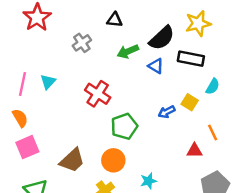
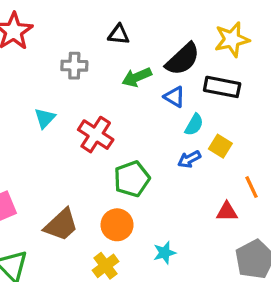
gray cross: (82, 43) -> (74, 66), turned 36
cyan triangle: (48, 82) -> (45, 118), moved
cyan semicircle: (213, 86) -> (194, 125), moved

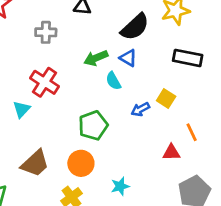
green arrow: (137, 77) -> (96, 58), moved
black rectangle: (222, 87) -> (188, 58), moved
cyan triangle: (45, 118) -> (22, 109), moved
cyan semicircle: (194, 125) -> (113, 81), moved, turned 120
red cross: (96, 135) -> (44, 82), moved

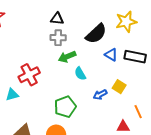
gray cross: (46, 32) -> (58, 38), moved
blue triangle: (128, 58) -> (111, 55), moved
red cross: (44, 82) -> (29, 75), turned 30
cyan triangle: (22, 109) -> (12, 95), turned 32

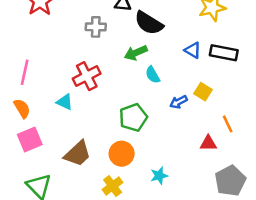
black semicircle: (96, 34) -> (149, 23), moved, turned 75
gray cross: (58, 38) -> (96, 27), moved
cyan triangle: (12, 95) -> (65, 102), turned 40

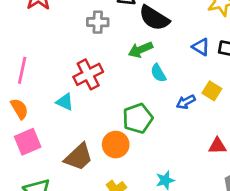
orange circle: (122, 154) -> (116, 145), moved

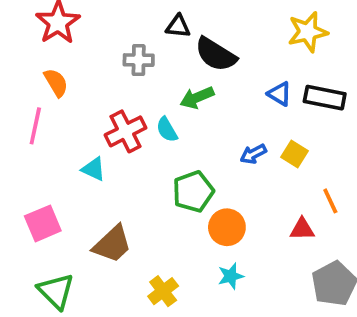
cyan semicircle: (158, 73) -> (167, 130), moved
blue arrow: (186, 102) -> (253, 154), moved
orange semicircle: (19, 109) -> (56, 83), moved
orange circle: (116, 145) -> (227, 227), moved

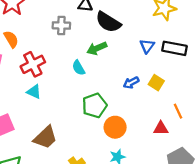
blue triangle: (280, 94) -> (147, 46), turned 35
red cross: (125, 131) -> (33, 64), moved

